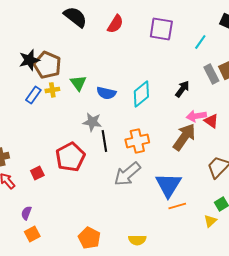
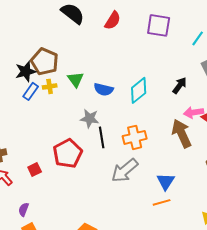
black star: (29, 60) -> (26, 71), moved
brown arrow: (184, 137) -> (182, 133), turned -60
blue triangle: (168, 185) -> (166, 181), size x0.7
orange line: (177, 206) -> (162, 202), moved

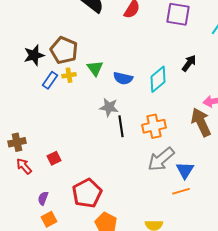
black star: (26, 71) -> (34, 55), moved
black arrow: (180, 85) -> (189, 63), moved
red pentagon: (68, 153) -> (87, 193), moved
gray arrow: (125, 170) -> (161, 159), moved

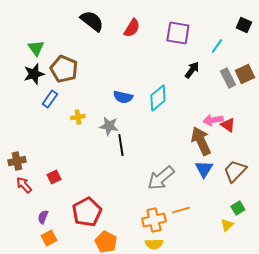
black arrow: (189, 63) -> (192, 70), moved
green triangle: (95, 68) -> (36, 48), moved
yellow cross: (69, 75) -> (78, 117), moved
orange cross: (154, 126) -> (154, 220), moved
blue triangle: (185, 170) -> (204, 169), moved

